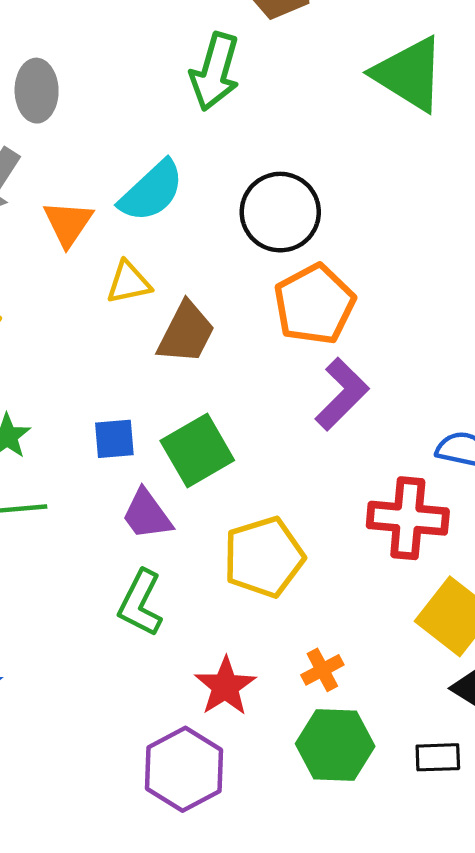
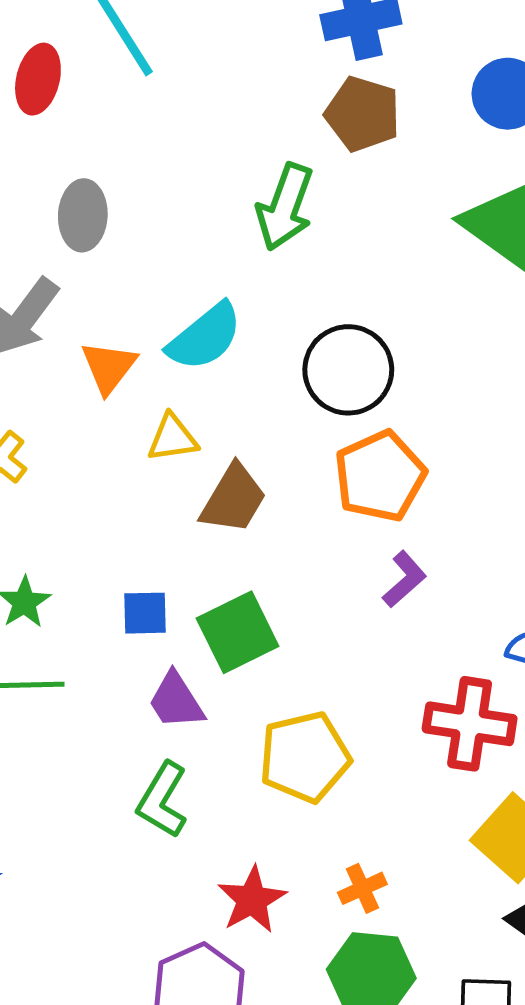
purple L-shape: (342, 394) -> (404, 579), size x0.7

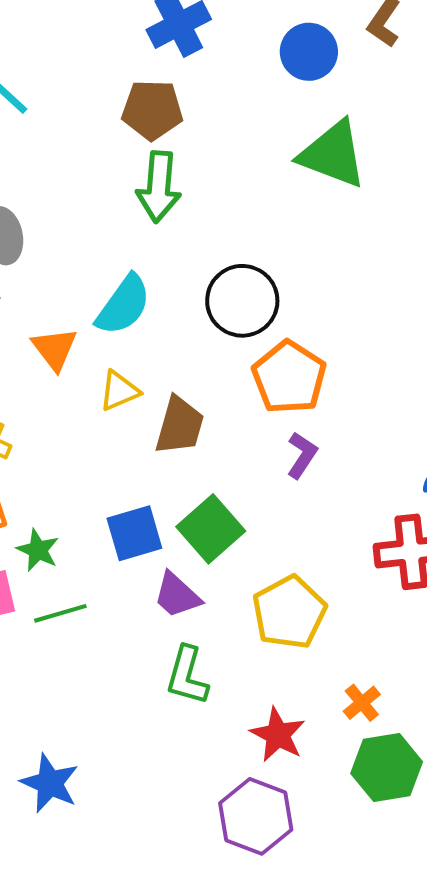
brown pentagon: (363, 114) -> (152, 110), moved
purple L-shape: (404, 579) -> (302, 455), moved
blue square: (145, 613) -> (134, 533), size x1.4

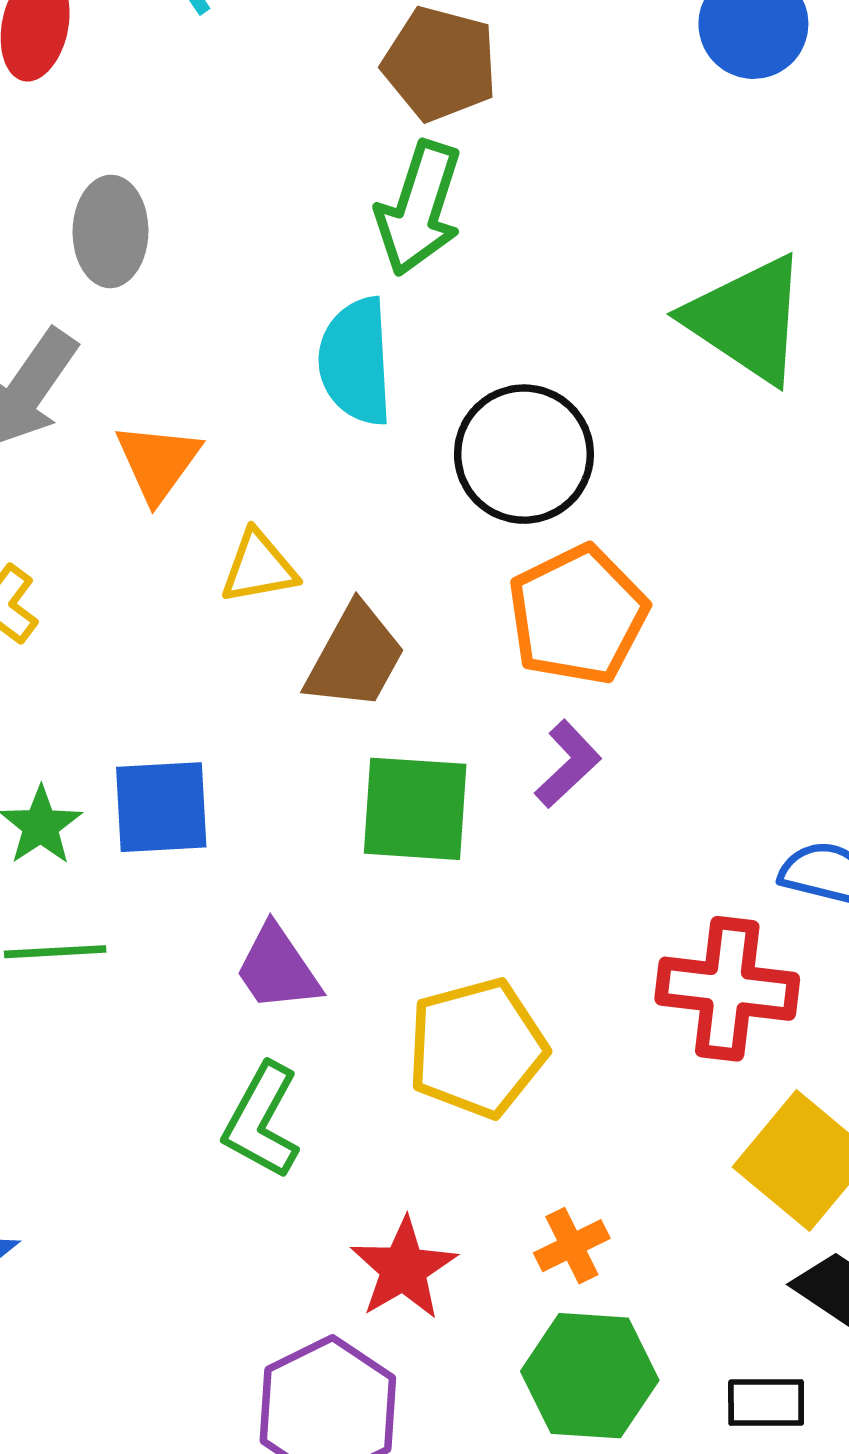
green triangle: (333, 154) -> (747, 319), moved
cyan semicircle: (123, 305) -> (356, 361), moved, turned 128
green square: (211, 529) -> (415, 809), moved, turned 32
blue square: (134, 533) -> (161, 807), moved

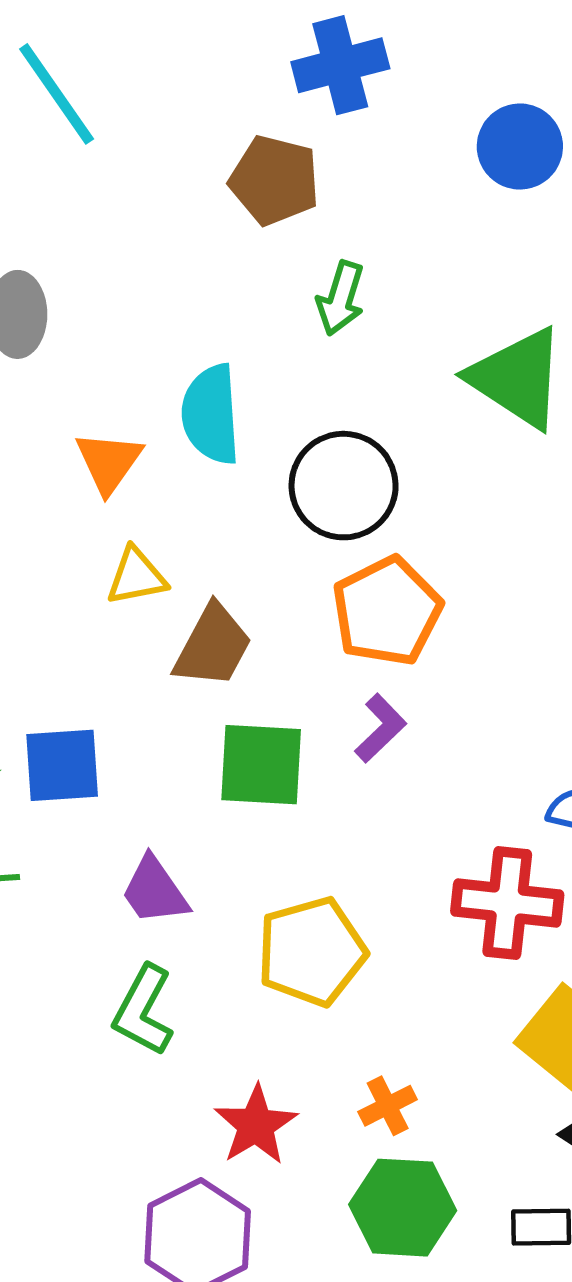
green arrow: (419, 208) -> (341, 298), moved, size x0.7
orange triangle: (158, 462) -> (109, 462), moved

